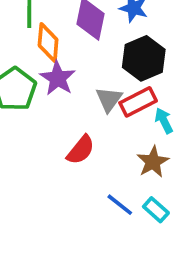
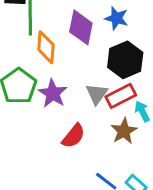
purple star: (58, 78) -> (53, 93), moved
brown star: (153, 162) -> (124, 131), moved

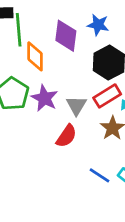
gray triangle: (97, 94) -> (76, 105), moved

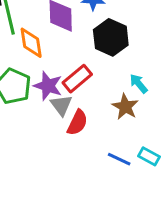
red rectangle: (107, 96) -> (77, 79), moved
gray triangle: (76, 105) -> (61, 105), moved

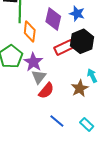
red rectangle: (77, 79) -> (64, 47), moved
blue line: (119, 159) -> (57, 121), moved

